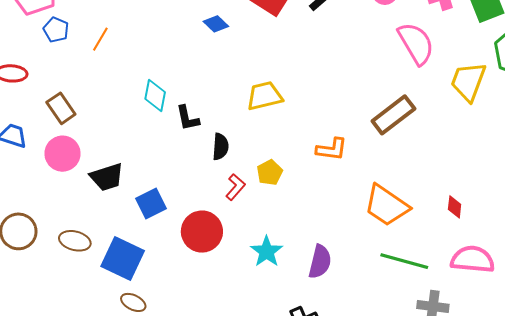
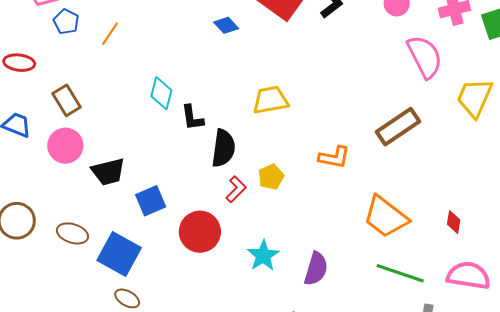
black semicircle: (220, 147) -> (223, 148), size x1.4

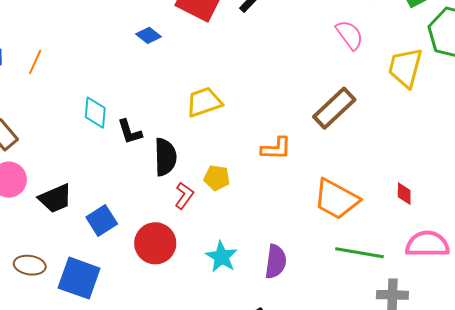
pink semicircle: (425, 57) -> (350, 35), size x0.7
yellow pentagon: (271, 177) -> (217, 178), turned -30

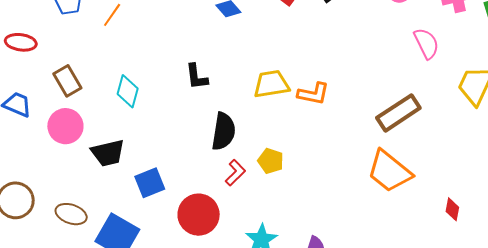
cyan diamond: (95, 113) -> (128, 91), moved
black L-shape: (130, 132) -> (197, 77), moved
orange L-shape: (276, 149) -> (313, 94), moved
orange trapezoid: (336, 199) -> (389, 171), moved

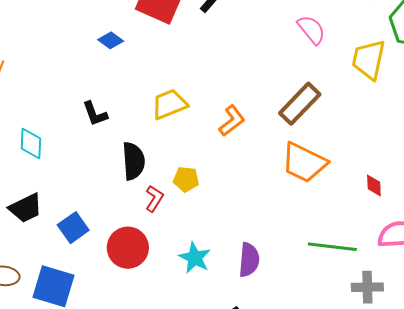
orange L-shape: (313, 94) -> (232, 121), moved, turned -36

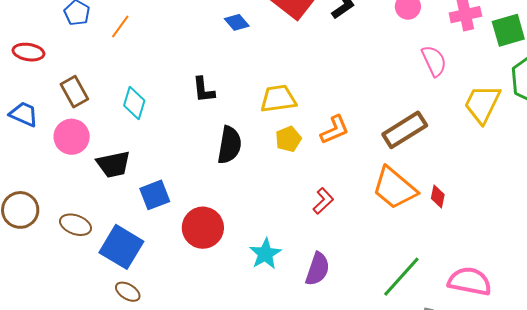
yellow pentagon: (186, 179) -> (288, 139), moved, turned 30
red diamond: (374, 185) -> (438, 197), moved
red L-shape: (154, 199) -> (323, 201), moved
green line: (332, 247) -> (401, 277), turned -69

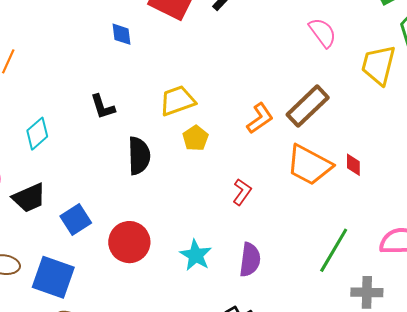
blue diamond: (237, 22) -> (122, 34), turned 45
cyan diamond: (134, 103) -> (37, 134), turned 44
orange L-shape: (335, 130) -> (260, 118), moved

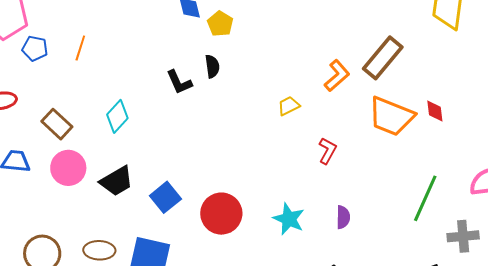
yellow trapezoid: (177, 101) -> (289, 106), moved, size x0.6
yellow pentagon: (195, 138) -> (220, 24), moved
black semicircle: (139, 156) -> (212, 66), moved, size x0.6
purple semicircle: (250, 260) -> (343, 217), size x0.7

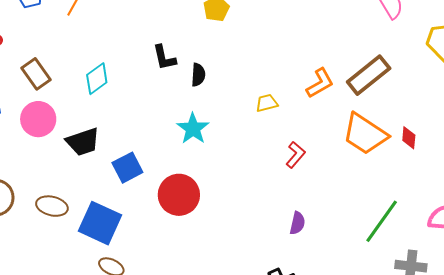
black semicircle: (212, 66) -> (198, 75), moved
cyan star: (289, 219) -> (193, 129), moved

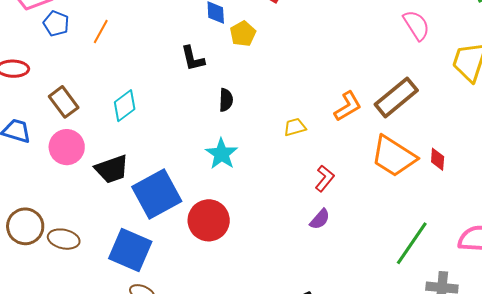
black L-shape: (164, 58) -> (193, 58), moved
blue square: (127, 168) -> (157, 194), size x1.6
brown ellipse: (52, 206) -> (64, 239), moved
purple semicircle: (297, 223) -> (320, 219), moved, turned 30

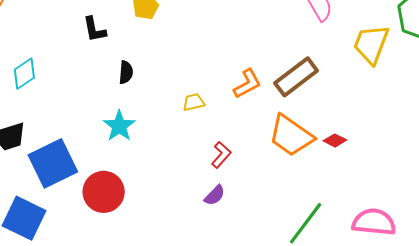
red diamond: (438, 159) -> (335, 140), turned -70

